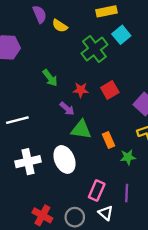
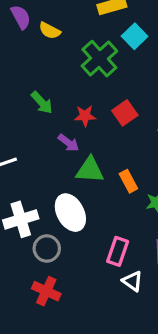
gray circle: (75, 217) -> (47, 248), moved

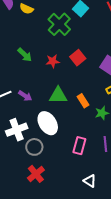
purple arrow: (68, 143) -> (25, 96), moved
white triangle: (133, 281) -> (90, 181), moved
red cross: (46, 291) -> (36, 174), turned 30

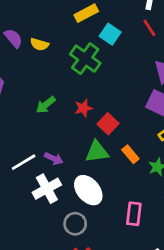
green arrow: (25, 55) -> (46, 105), turned 105
red square: (78, 58) -> (108, 124), moved
white cross: (17, 130) -> (47, 189), moved

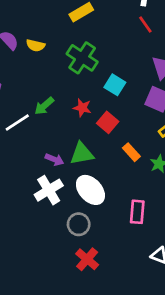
cyan square: (110, 34) -> (115, 85), moved
red star: (83, 108) -> (82, 108), turned 30
green triangle: (97, 152) -> (82, 154), moved
white line: (24, 162) -> (17, 123), moved

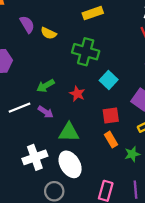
green cross: (82, 58) -> (86, 52), turned -30
red square: (108, 122) -> (111, 116), moved, turned 30
white line: (17, 123) -> (20, 108), moved
purple arrow: (54, 160) -> (46, 112), moved

